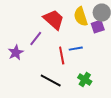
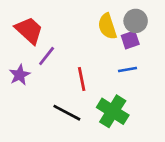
red trapezoid: (54, 20) -> (29, 30), moved
blue line: (76, 49) -> (128, 69), moved
green cross: (85, 80) -> (113, 111), size x1.6

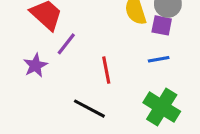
purple square: (130, 40) -> (162, 25), turned 30
green cross: (113, 111) -> (162, 107), moved

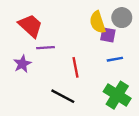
purple square: (162, 25) -> (108, 35), moved
purple line: (66, 44) -> (45, 48), turned 48

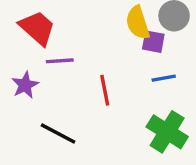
black line: (63, 96) -> (58, 134), moved

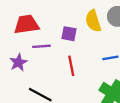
red trapezoid: (37, 28) -> (26, 24), turned -50
purple square: (153, 42) -> (69, 34), moved

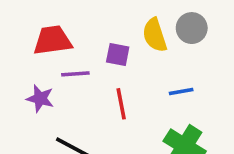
purple star: (18, 62) -> (40, 99), turned -30

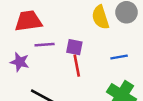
purple square: (118, 54) -> (74, 47), moved

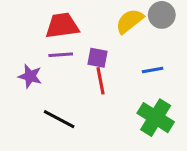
yellow semicircle: (100, 17) -> (130, 21), turned 70
red trapezoid: (28, 21) -> (62, 26), moved

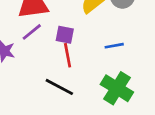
purple line: (61, 55) -> (32, 32), turned -35
black line: (59, 119) -> (59, 87), moved

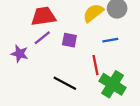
blue line: (114, 46) -> (110, 40), moved
red line: (68, 55) -> (96, 65), moved

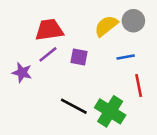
red line: (96, 65) -> (139, 85), moved
green cross: (113, 84) -> (110, 111), moved

